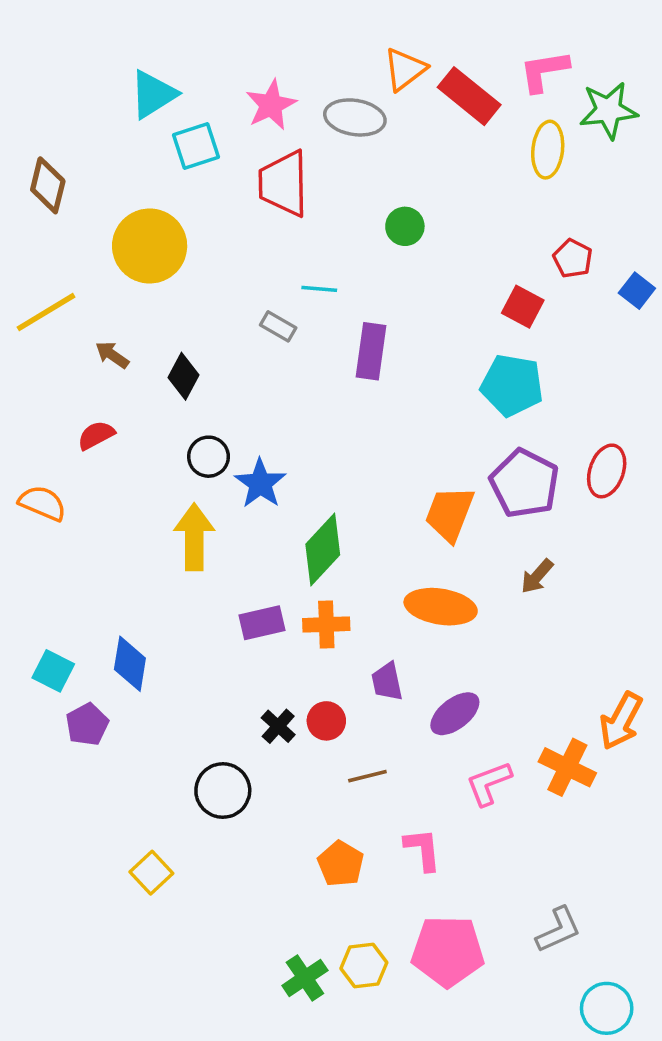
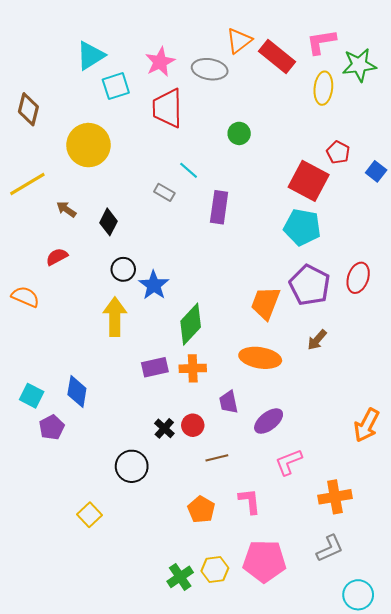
cyan line: (319, 289) -> (189, 170), turned 36
red square: (523, 307) -> (309, 181), size x1.6
orange cross: (567, 767) -> (335, 497), moved, turned -36

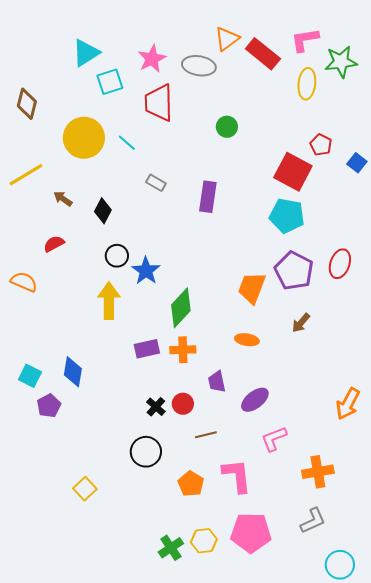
cyan line: (189, 170) -> (127, 143), moved
orange ellipse: (260, 358) -> (247, 340), size x0.6
black circle: (132, 466) -> (146, 452), moved
pink L-shape: (250, 501) -> (237, 476), size x1.4

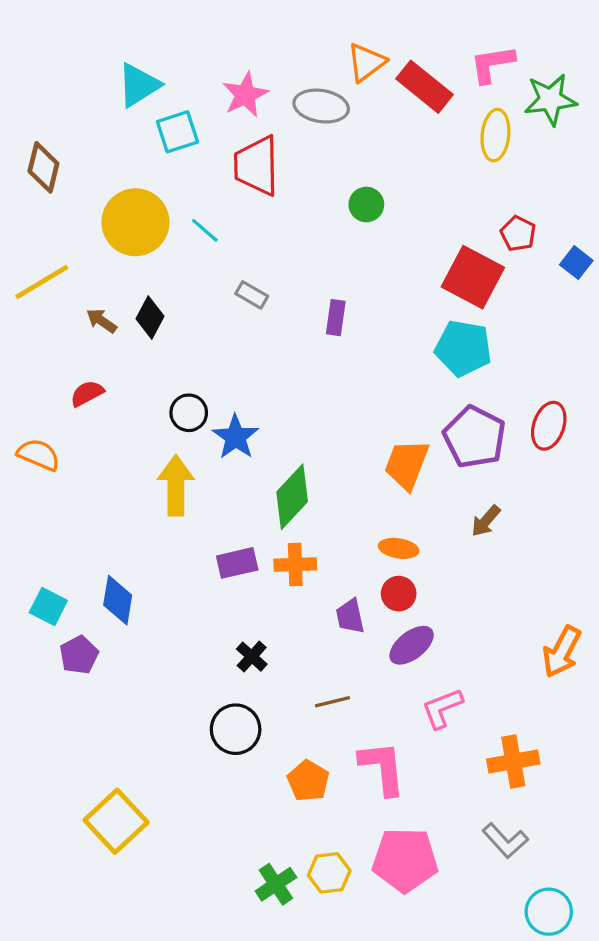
purple rectangle: (208, 197) -> (336, 318), size x0.7
black diamond: (103, 211) -> (150, 318), moved
red circle: (183, 404) -> (399, 594), moved
yellow square: (85, 489) -> (116, 821), moved, size x1.6
gray L-shape: (313, 521) -> (505, 841), turned 72

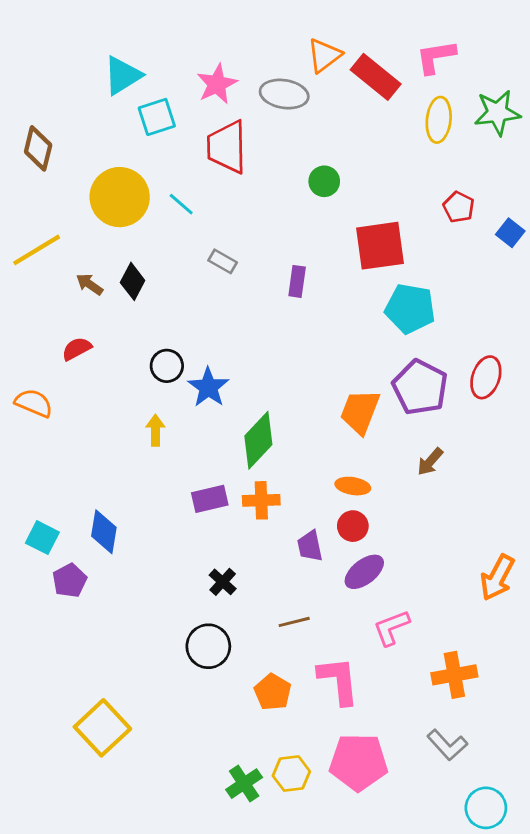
green star: (550, 100) -> (497, 113), moved
red square: (473, 277) -> (380, 246), moved, turned -36
yellow arrow: (176, 485) -> (155, 430), size x0.6

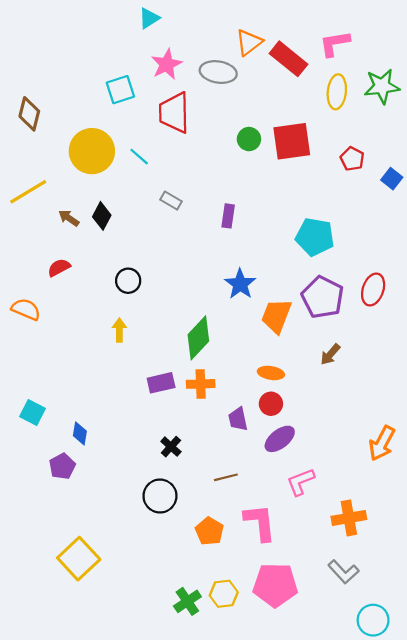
cyan triangle: (122, 75) -> (149, 18), moved, size x0.7
red square: (380, 246) -> (292, 141), moved
blue star: (208, 387) -> (240, 284), moved
blue diamond: (104, 532) -> (80, 433), moved, size x0.7
purple pentagon: (70, 580) -> (62, 466), moved

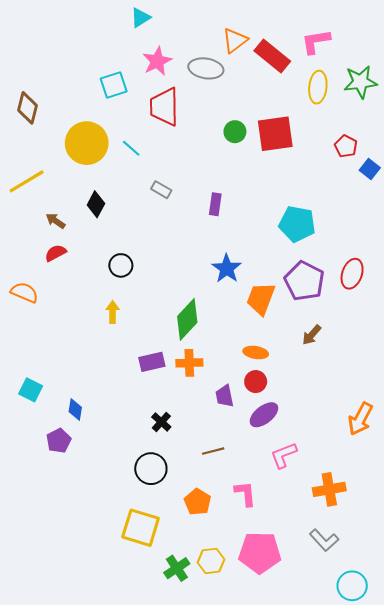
red pentagon: (352, 159) -> (346, 146), moved
brown arrow: (69, 218) -> (56, 221), moved
pink L-shape: (260, 522) -> (245, 494), size x0.7
yellow square: (79, 559) -> (141, 528), moved, turned -30

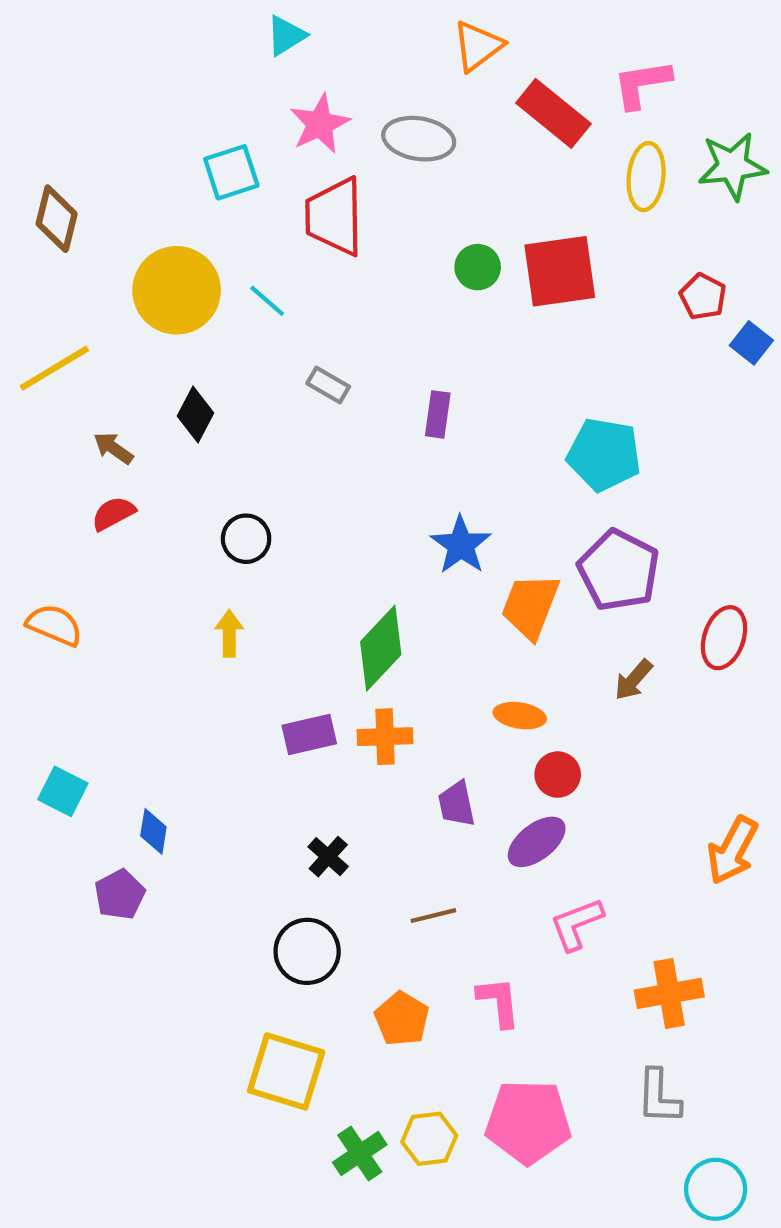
orange triangle: (235, 40) -> (478, 46), moved
red ellipse: (352, 274) -> (724, 638), moved
orange semicircle: (24, 292) -> (54, 625), moved
red circle: (256, 382) -> (558, 775), moved
gray L-shape: (324, 540) -> (659, 1097), turned 44

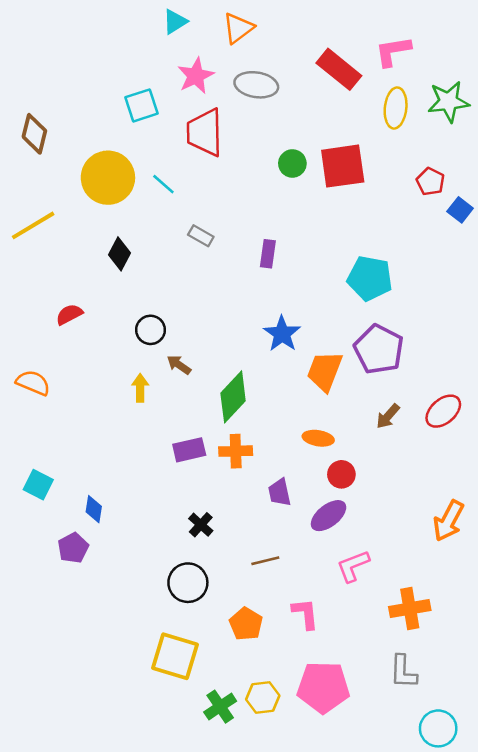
orange triangle: (478, 46) -> (238, 28), moved
brown arrow: (113, 448) -> (179, 365), moved
red ellipse: (724, 638) -> (443, 411), moved, turned 30

